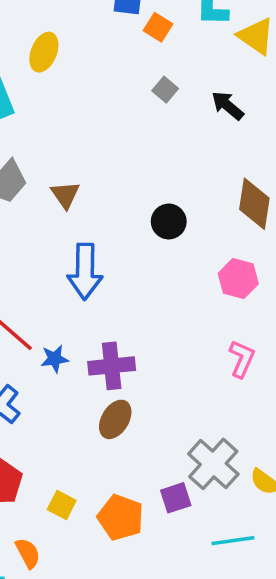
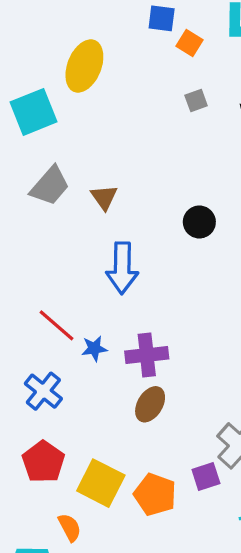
yellow ellipse: (44, 52) -> (84, 66), size x1.4
gray square: (165, 90) -> (196, 100), turned 30
yellow square: (62, 505) -> (101, 483), size x1.8

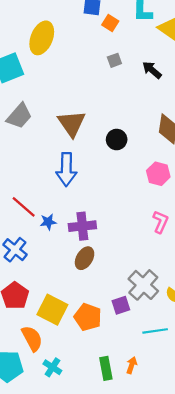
brown triangle: (104, 197) -> (72, 123), moved, size x1.6
orange semicircle: (70, 527) -> (32, 338), size x1.4

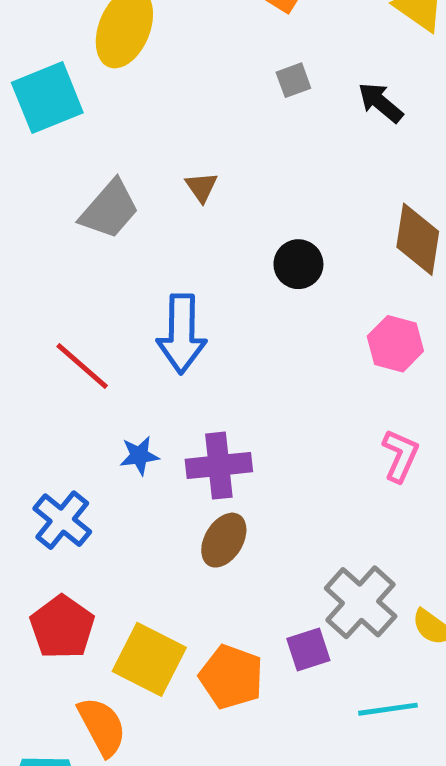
gray trapezoid: (19, 116) -> (109, 209), moved
brown triangle: (72, 123) -> (201, 187), moved, size x0.5
red line: (24, 207) -> (82, 366), moved

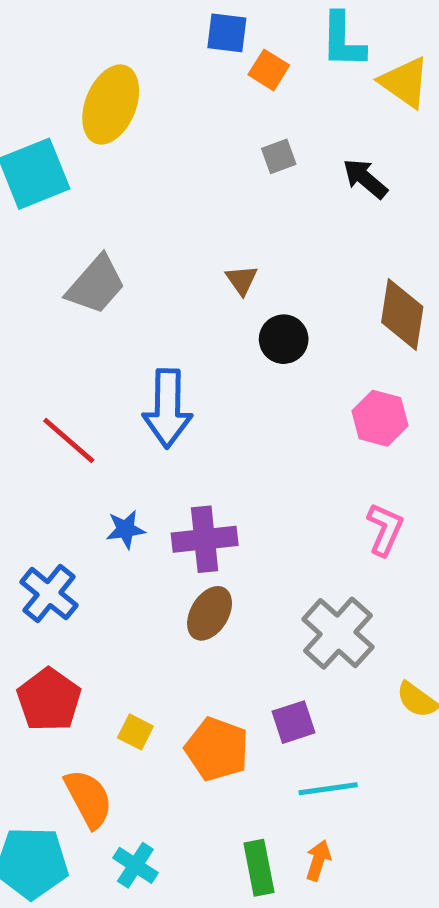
brown triangle: (201, 187) -> (242, 280), moved
gray cross: (361, 602) -> (338, 633), moved
yellow square: (149, 659) -> (135, 732), size x0.5
cyan line: (388, 709) -> (328, 789), moved

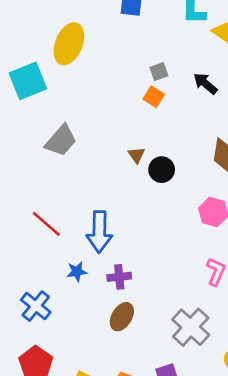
orange square: (269, 70) -> (154, 97), moved
brown triangle: (242, 280) -> (136, 155), moved
blue arrow: (168, 408) -> (99, 232), moved
purple cross: (205, 539) -> (119, 277), size x0.7

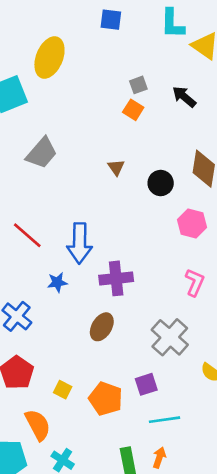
black circle: (162, 170) -> (161, 183), moved
purple cross: (119, 277) -> (116, 278), moved, size x1.4

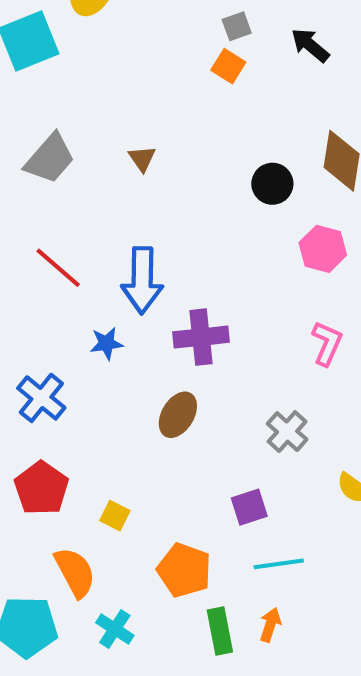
gray trapezoid: (42, 153) -> (50, 159), moved
brown triangle: (116, 167) -> (142, 159), moved
gray cross: (170, 337) -> (287, 432), size x0.7
orange pentagon: (106, 399) -> (184, 570), moved

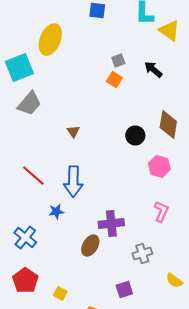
gray trapezoid: (50, 159) -> (29, 104), moved
brown triangle: (142, 159) -> (73, 132), moved
purple cross: (201, 337) -> (111, 224), moved
gray cross: (287, 432) -> (142, 254), turned 30

